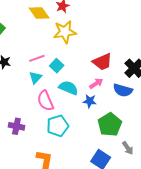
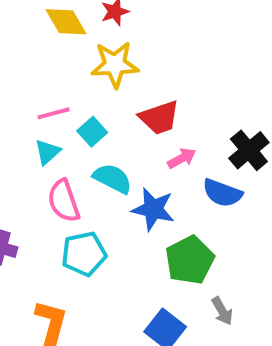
red trapezoid: (102, 62) -> (159, 118), moved
pink arrow: (96, 83) -> (182, 158), moved
blue star: (90, 101) -> (153, 209), size x1.5

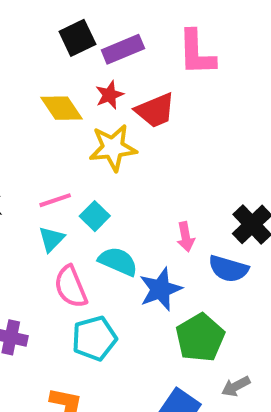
red trapezoid: (159, 118) -> (155, 110), moved
pink arrow: (182, 158) -> (186, 237), turned 112
blue star: (153, 209) -> (160, 289), turned -30
gray arrow: (222, 311) -> (236, 386), turned 96

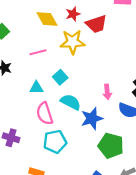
pink line: (55, 200) -> (38, 52), moved
cyan triangle: (51, 239) -> (36, 88), turned 40
green pentagon: (200, 338) -> (111, 146), turned -30

